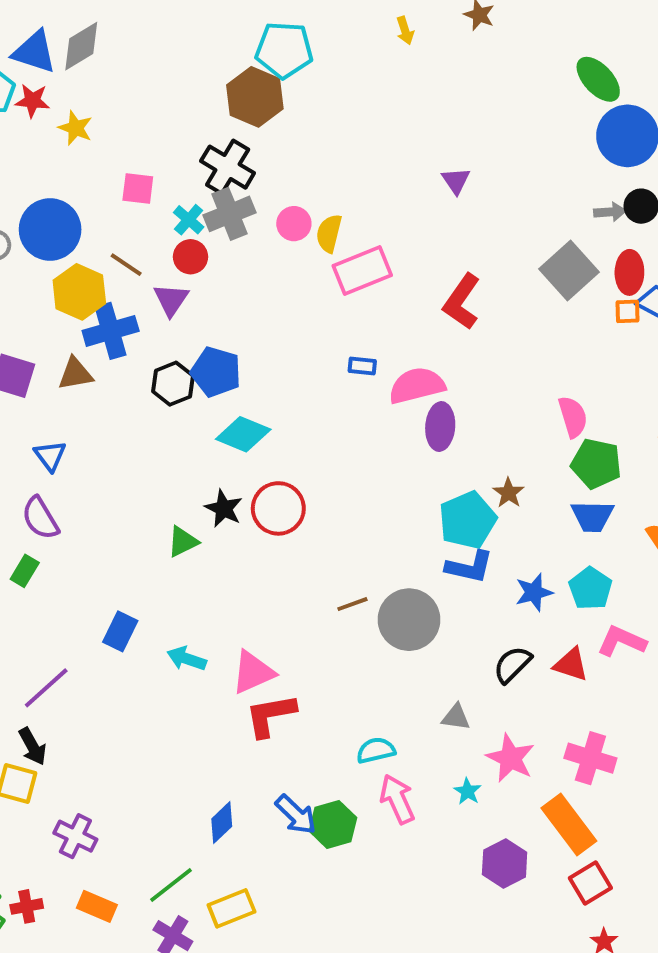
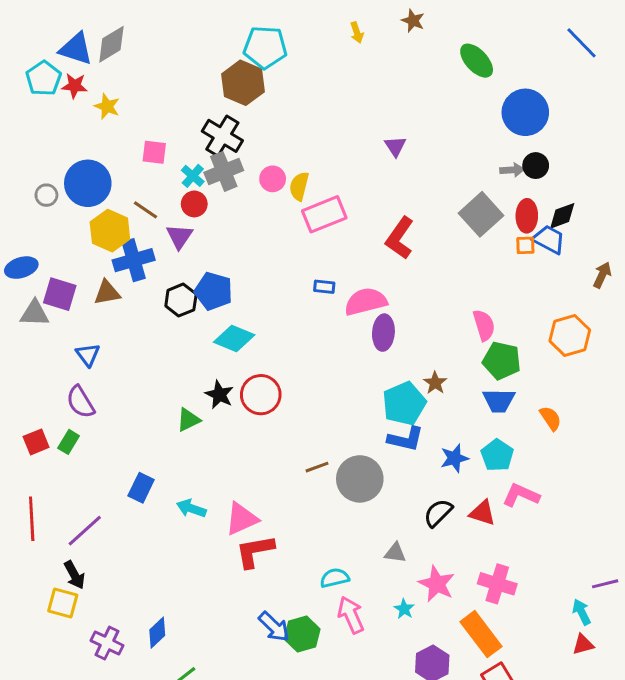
green ellipse: (598, 79) -> (477, 61), moved
blue diamond: (222, 823) -> (157, 633), moved

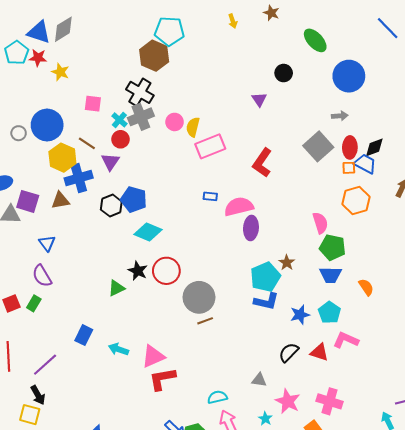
black circle: (536, 166) -> (284, 73), moved
orange hexagon: (570, 336) -> (356, 200), moved
gray circle: (360, 479) -> (199, 297), moved

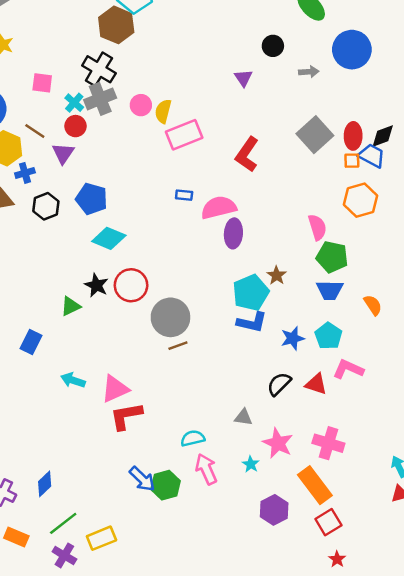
gray arrow: (340, 116) -> (309, 72), moved
blue cross: (79, 178) -> (25, 173), size x0.6
black hexagon: (111, 206) -> (46, 206), moved
blue rectangle: (84, 335) -> (31, 342), moved

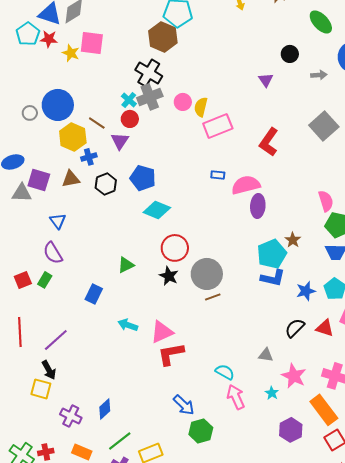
pink square: (42, 83) -> (92, 43), moved, size x1.4
black star: (96, 285) -> (169, 276), moved
cyan semicircle: (193, 438) -> (225, 372), turned 42
green hexagon: (166, 485) -> (201, 431), moved

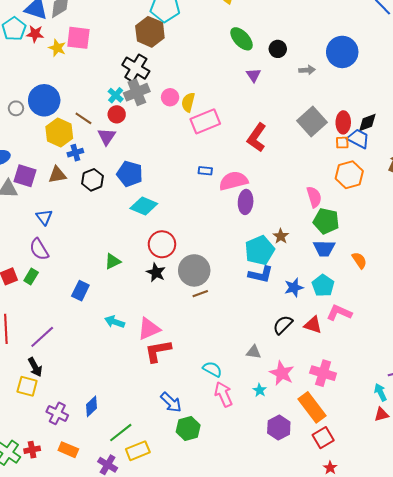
green ellipse: (321, 22) -> (242, 39), moved
green line: (120, 441) -> (121, 433), moved

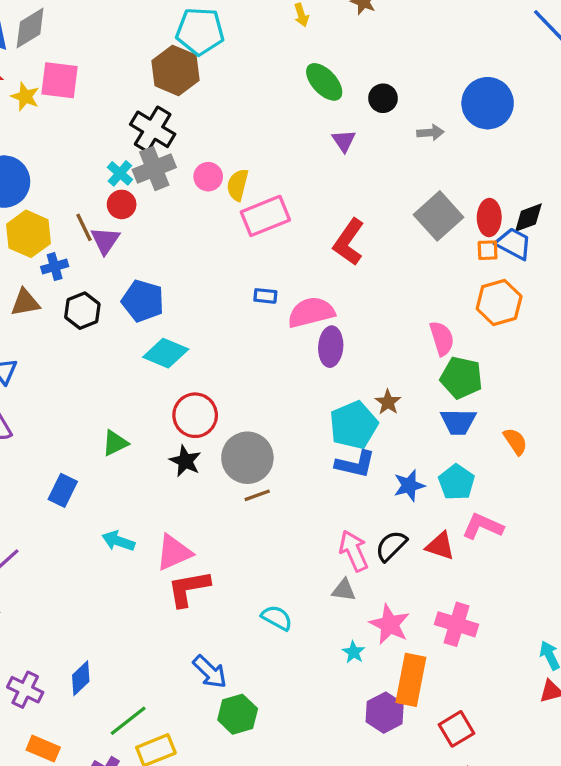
brown line: (83, 118) -> (84, 227), moved, turned 30
pink arrow: (223, 394) -> (354, 551), moved
orange rectangle: (312, 407) -> (411, 680), moved, turned 48

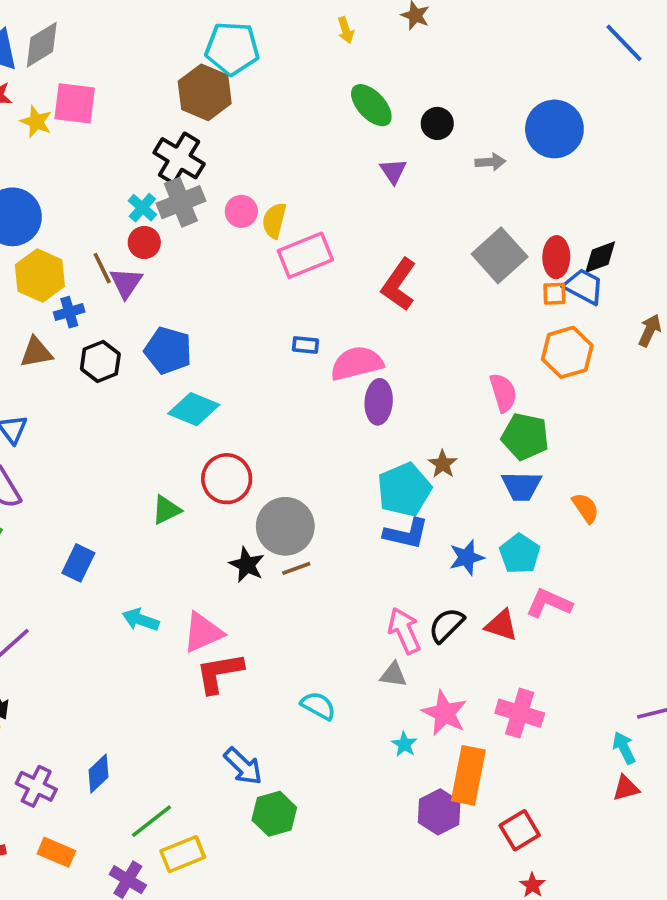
green triangle: (115, 443) -> (166, 510), moved
black star: (185, 461) -> (247, 565), moved

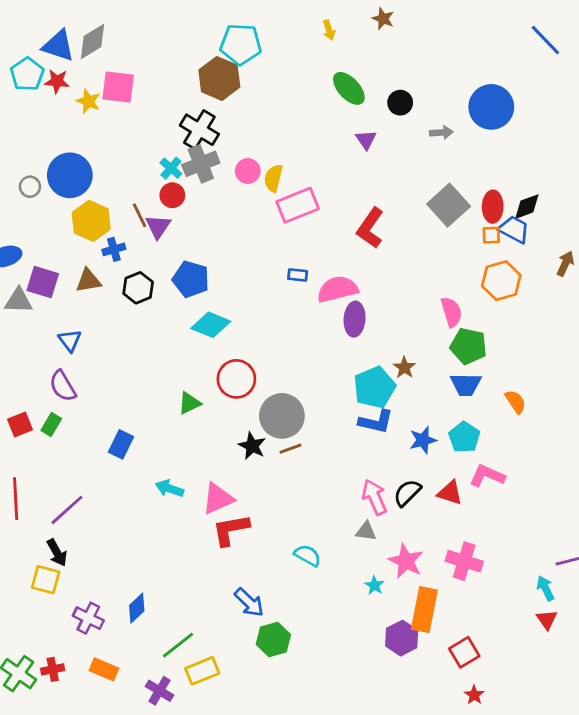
red triangle: (626, 788) -> (547, 620), turned -50

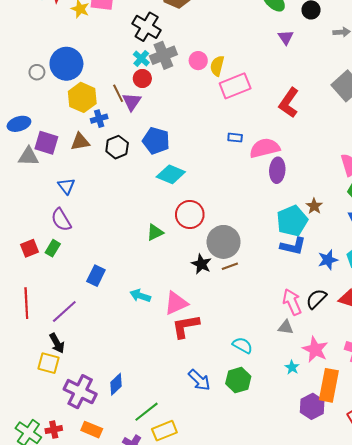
black cross: (199, 130) -> (147, 27), moved
blue rectangle: (121, 444) -> (96, 276), moved
purple cross: (88, 618) -> (80, 392), size x1.4
green hexagon: (273, 639) -> (238, 380), moved

